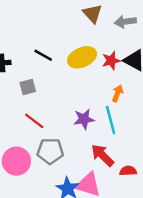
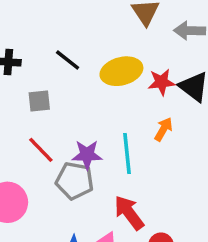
purple star: (84, 119) -> (87, 155), moved
cyan line: (111, 120) -> (127, 153), moved
gray pentagon: (50, 151) -> (75, 181), moved

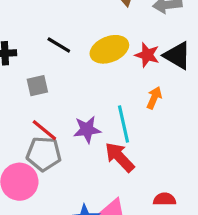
red star: (161, 82) -> (147, 55), turned 30
gray pentagon: (75, 181) -> (44, 154), moved
red arrow: (129, 213) -> (120, 157), moved

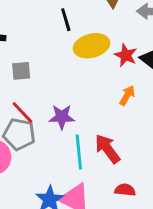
black line: (59, 45) -> (66, 20), moved, turned 35
cyan line: (124, 124) -> (79, 152), moved
red arrow: (120, 157) -> (107, 149), moved

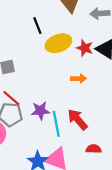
orange arrow: (127, 95) -> (79, 79), moved, turned 64
purple star: (62, 117) -> (40, 111), moved

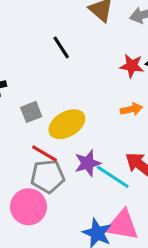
yellow ellipse: (58, 43) -> (67, 124), moved
cyan line: (56, 124) -> (113, 177), turned -35

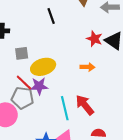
purple star: (88, 163) -> (39, 86), moved
cyan line: (113, 177) -> (65, 108), turned 30

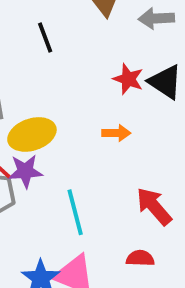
red arrow: (85, 105) -> (154, 206), moved

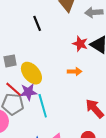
yellow ellipse: (32, 134) -> (31, 73), turned 70
cyan line: (75, 212) -> (43, 106), moved

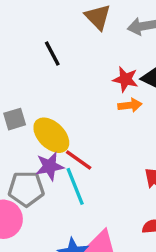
orange arrow: (75, 71) -> (130, 105), moved
red line: (14, 89) -> (79, 160), moved

